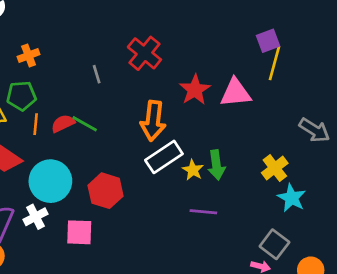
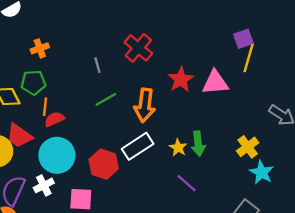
red semicircle: (63, 123) -> (54, 119), moved
green line: (85, 124) -> (106, 99), moved, turned -60
white rectangle: (164, 157) -> (138, 146), moved
purple line: (203, 212) -> (186, 183), turned 35

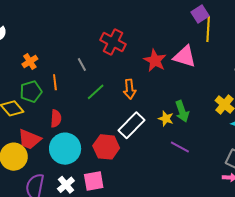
pink triangle: (215, 83) -> (185, 56), turned 35
orange arrow: (145, 105) -> (130, 89), size x0.7
orange line: (45, 107) -> (55, 82), moved
red semicircle: (54, 119) -> (56, 119), turned 132
white cross: (44, 185) -> (66, 185), moved

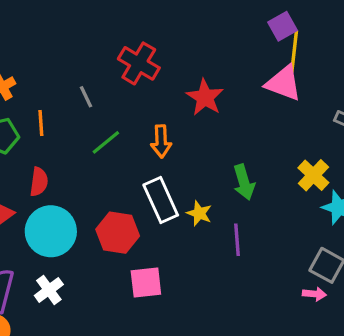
pink triangle: (185, 56) -> (284, 83), moved
yellow star: (166, 119) -> (199, 213), moved
white rectangle: (131, 125) -> (161, 200), turned -72
purple line: (180, 147) -> (237, 240), turned 54
pink square: (94, 181) -> (146, 283), moved

